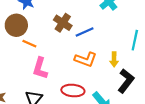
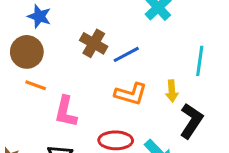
orange line: (29, 44) -> (36, 85), moved

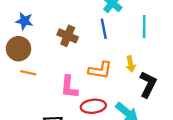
blue line: (126, 54) -> (104, 29), moved, turned -66
cyan line: (200, 61) -> (144, 27), moved
pink L-shape: (66, 112) -> (69, 87), moved

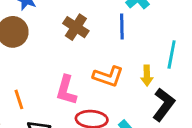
cyan line: (144, 27) -> (172, 54), moved
orange line: (28, 73) -> (19, 99), moved, turned 49

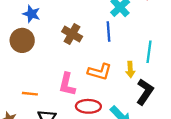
orange line: (19, 99) -> (30, 94), turned -63

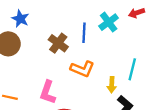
blue line: (108, 32) -> (84, 33), moved
orange L-shape: (100, 72) -> (82, 69), moved

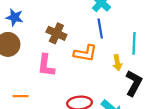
blue line: (84, 33) -> (100, 29), moved
pink L-shape: (48, 92) -> (46, 65), moved

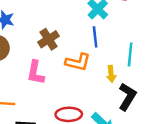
brown cross: (56, 33) -> (49, 39), turned 30

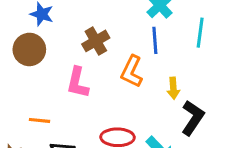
cyan line: (130, 55) -> (200, 33), moved
orange L-shape: (78, 62) -> (132, 72), turned 100

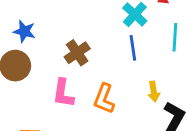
orange L-shape: (132, 72) -> (104, 99), moved

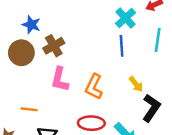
brown cross: (77, 53) -> (54, 46), moved
yellow arrow: (154, 92) -> (136, 84), turned -35

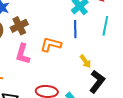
orange L-shape: (94, 87) -> (51, 45), moved, turned 75

